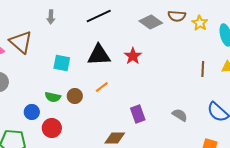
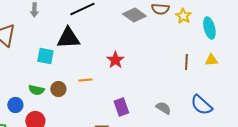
black triangle: (99, 55) -> (68, 38), moved
red star: (133, 56) -> (115, 60), moved
orange line: (102, 87) -> (85, 80), turned 32

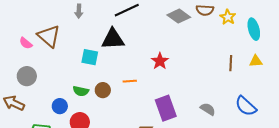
purple rectangle: (121, 107) -> (166, 108), size x1.4

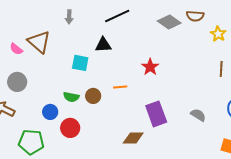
yellow star: (228, 17) -> (218, 34), moved
black triangle: (113, 39) -> (103, 45), size x0.7

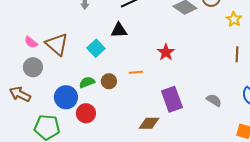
brown triangle: (39, 42) -> (57, 44), moved
pink semicircle: (16, 49) -> (31, 42), moved
cyan square: (80, 63) -> (96, 48), turned 36
green semicircle: (71, 97) -> (87, 82), turned 147
blue circle: (50, 112) -> (66, 97), size x1.5

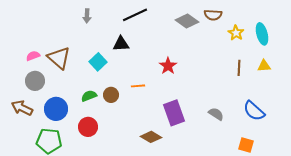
pink semicircle: (31, 42) -> (33, 56), turned 120
blue circle: (66, 97) -> (56, 109), moved
brown diamond: (149, 123) -> (151, 137), turned 30

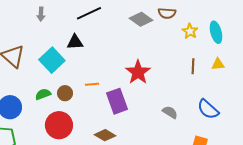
cyan square: (98, 62) -> (52, 60), size x1.4
red star: (168, 66) -> (138, 72), moved, size x1.4
purple rectangle: (174, 113) -> (117, 101), moved
red circle: (88, 127) -> (59, 125), moved, size x1.4

